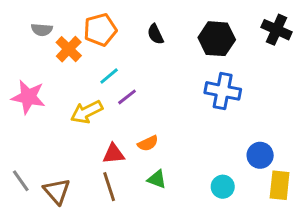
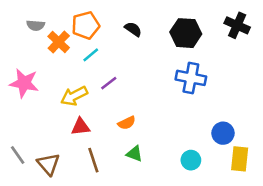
black semicircle: (155, 34) -> (133, 29), turned 150
cyan line: (109, 76) -> (91, 55), moved
red triangle: (114, 154) -> (81, 127), moved

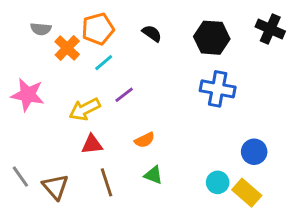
yellow rectangle: (240, 159) -> (247, 193), moved, turned -55

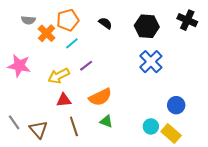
blue cross: (218, 89) -> (151, 62), turned 35
orange semicircle: (145, 140) -> (100, 97), size x1.6

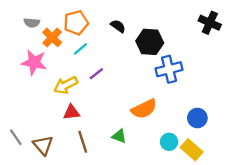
black hexagon: (147, 26) -> (150, 42), moved
blue cross: (151, 62) -> (169, 69), turned 30
pink star: (19, 66) -> (34, 62), moved
orange semicircle: (100, 97) -> (144, 109), moved

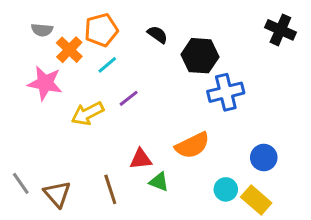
red triangle: (71, 112) -> (141, 159), moved

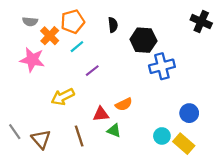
black semicircle: (157, 34) -> (113, 25), turned 48
yellow arrow: (88, 113) -> (63, 97), moved
orange semicircle: (192, 145) -> (124, 104), moved, size x0.7

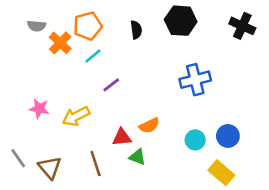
black hexagon: (143, 40) -> (181, 21), moved
pink star: (32, 60) -> (39, 108), moved, size x0.7
cyan circle: (162, 136) -> (195, 140), moved

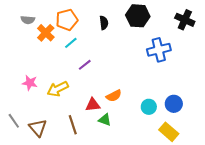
blue cross: (195, 80) -> (159, 50), moved

